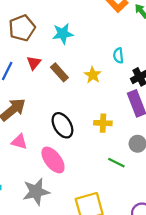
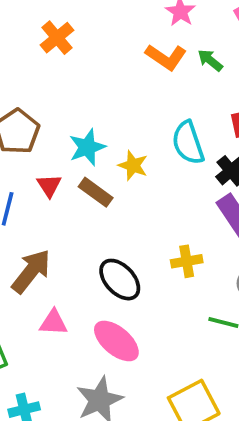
cyan star: (63, 34) -> (87, 147), moved
cyan semicircle: (118, 56) -> (188, 143), size x1.6
yellow star: (93, 75) -> (133, 166), moved

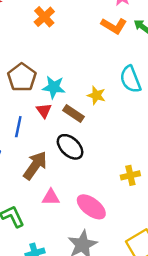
cyan star: (87, 147) -> (54, 87), moved, turned 30
yellow cross: (187, 261) -> (130, 175), moved
black ellipse: (120, 280) -> (70, 147), moved

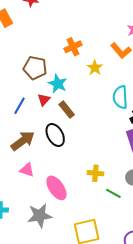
orange cross: (44, 17) -> (73, 47), moved
brown pentagon: (22, 77) -> (35, 68), turned 30
yellow star: (96, 95) -> (95, 68), moved

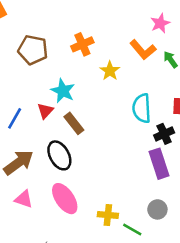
brown pentagon: (35, 68) -> (33, 50), moved
yellow cross: (95, 173) -> (108, 215), moved
pink ellipse: (56, 188) -> (65, 199), moved

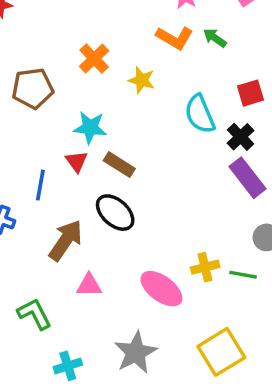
pink ellipse: (65, 199) -> (161, 289), moved

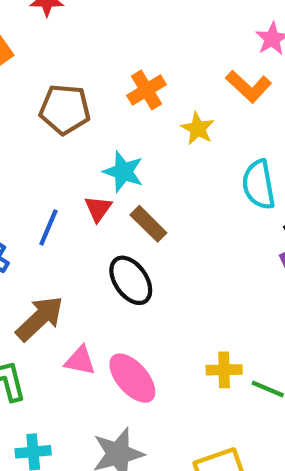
brown arrow: (66, 240) -> (40, 318), moved
pink ellipse: (161, 289) -> (132, 378), moved

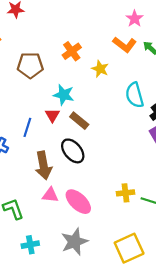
brown arrow: (40, 318) -> (43, 165), moved, turned 128

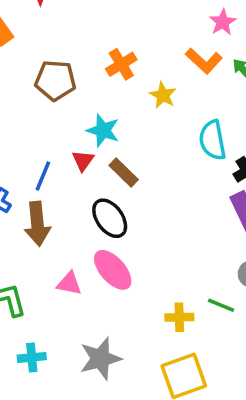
brown arrow: (43, 165) -> (37, 224), moved
yellow cross: (126, 193) -> (179, 317), moved
pink ellipse: (78, 202) -> (113, 270), moved

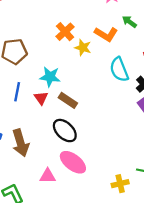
orange L-shape: (204, 61) -> (106, 34), moved
orange cross: (121, 64) -> (65, 32), moved
blue line: (43, 176) -> (17, 92), moved

